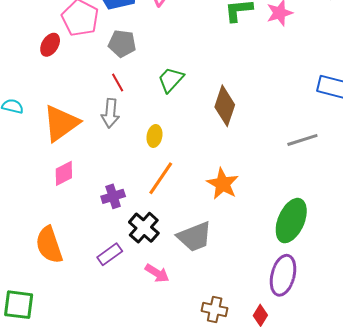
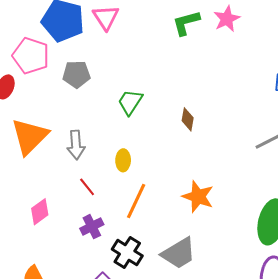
red line: (118, 82) -> (87, 187), moved
brown diamond: (225, 106) -> (188, 119), size x0.6
orange triangle: (61, 123) -> (30, 136), moved

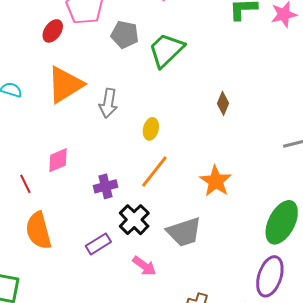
green trapezoid: (130, 102) -> (166, 50), moved, size x1.4
red line: (87, 187) -> (25, 184), moved

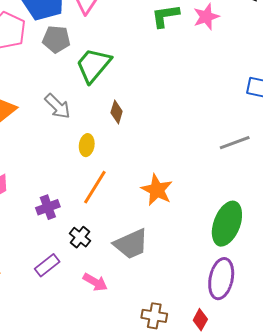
gray pentagon: (125, 35) -> (56, 39), moved
gray arrow: (108, 103) -> (58, 106), moved, turned -48
brown diamond: (223, 103) -> (117, 112), moved
black cross: (134, 220) -> (80, 237), size x0.7

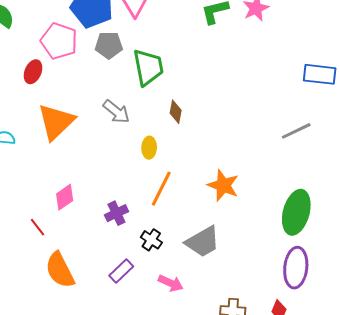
green trapezoid: (93, 65) -> (148, 67), turned 135

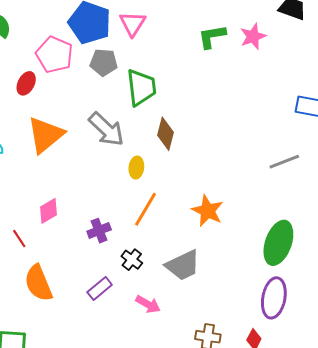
gray arrow: (116, 112) -> (106, 129), size x1.4
brown diamond: (176, 112) -> (166, 134), size x1.4

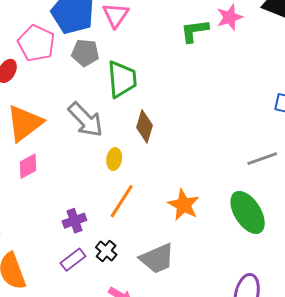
pink star: (253, 36) -> (230, 17), moved
pink diamond: (48, 211) -> (28, 166), moved
green ellipse: (278, 243) -> (248, 212), moved, turned -54
purple rectangle: (100, 289) -> (73, 260), moved

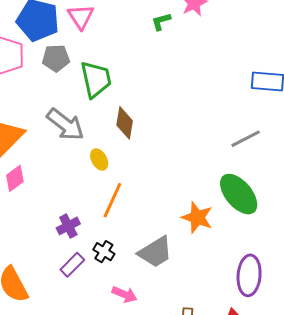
green L-shape: (194, 31) -> (161, 22), size x0.7
yellow ellipse: (114, 159) -> (99, 160), turned -30
orange star: (184, 205) -> (197, 218), moved

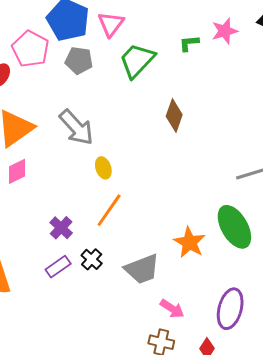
green trapezoid: (96, 79) -> (137, 60), moved, turned -135
brown diamond: (125, 123) -> (174, 116), moved
purple cross: (68, 226) -> (61, 228), turned -30
pink arrow: (124, 294) -> (172, 309), moved

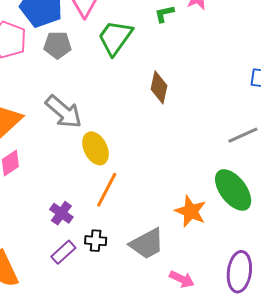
yellow ellipse: (103, 168) -> (96, 148), size x1.5
black cross: (92, 259) -> (96, 241), turned -30

